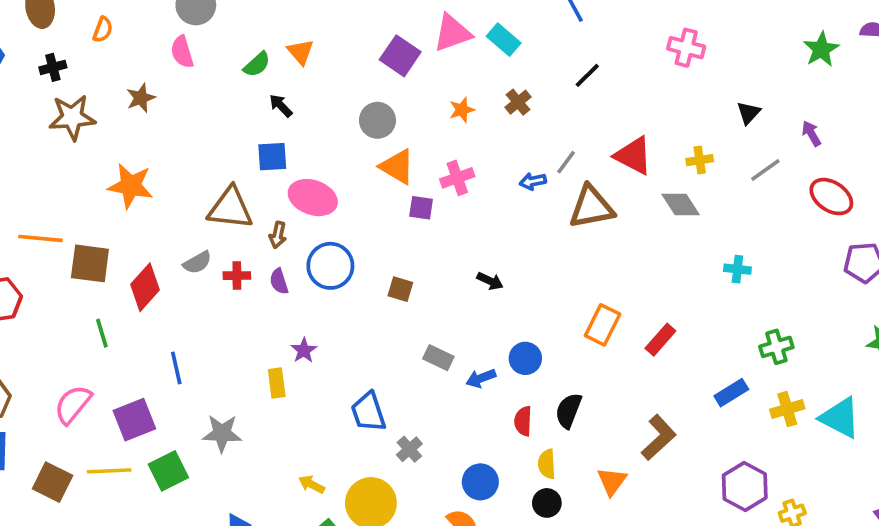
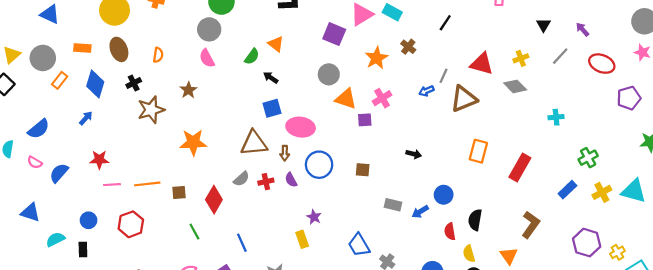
orange star: (462, 110) -> (376, 58), size x1.5
brown square: (90, 263) -> (179, 192), size x0.6
orange rectangle: (603, 325) -> (478, 151), moved
red rectangle: (660, 340) -> (520, 167), size x1.4

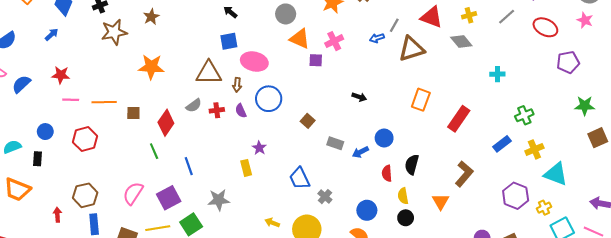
brown square: (363, 170) -> (308, 121), moved, turned 32
cyan triangle: (634, 191) -> (556, 174), moved
green line: (194, 232) -> (154, 151), moved

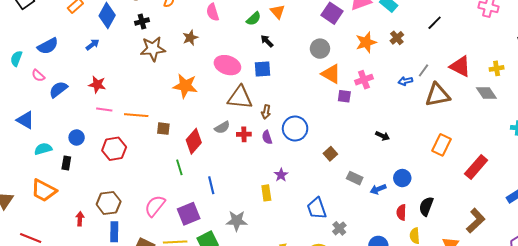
pink ellipse: (254, 62) -> (227, 65), moved

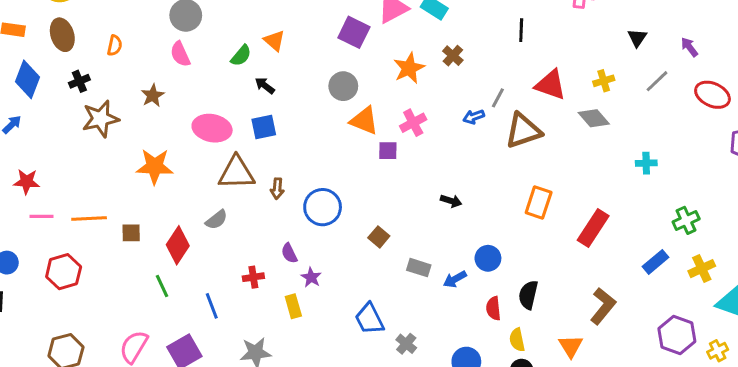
black line: (435, 23) -> (521, 30), moved, turned -35
red cross: (244, 134) -> (253, 277), moved
purple semicircle: (267, 137) -> (289, 253), moved

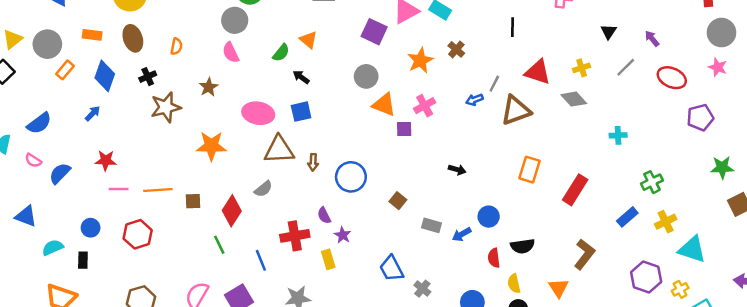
red cross: (253, 277) -> (295, 236), size x1.6
black semicircle: (528, 295) -> (523, 246), turned -110

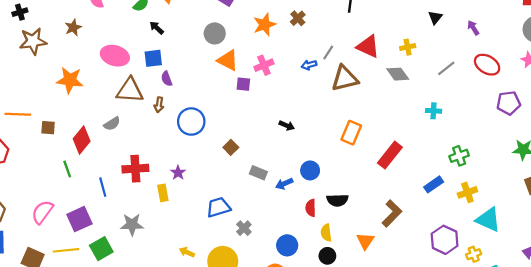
gray line: (626, 67) -> (446, 68), moved
purple semicircle: (324, 215) -> (167, 79), moved
blue trapezoid: (392, 269) -> (218, 207), turned 95

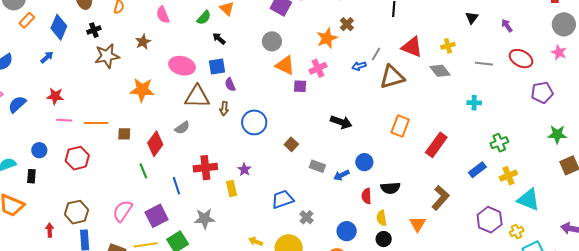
orange star: (265, 25) -> (327, 38), moved
gray line: (446, 68) -> (484, 64), turned 48
black arrow: (287, 126) -> (341, 122), size x1.5

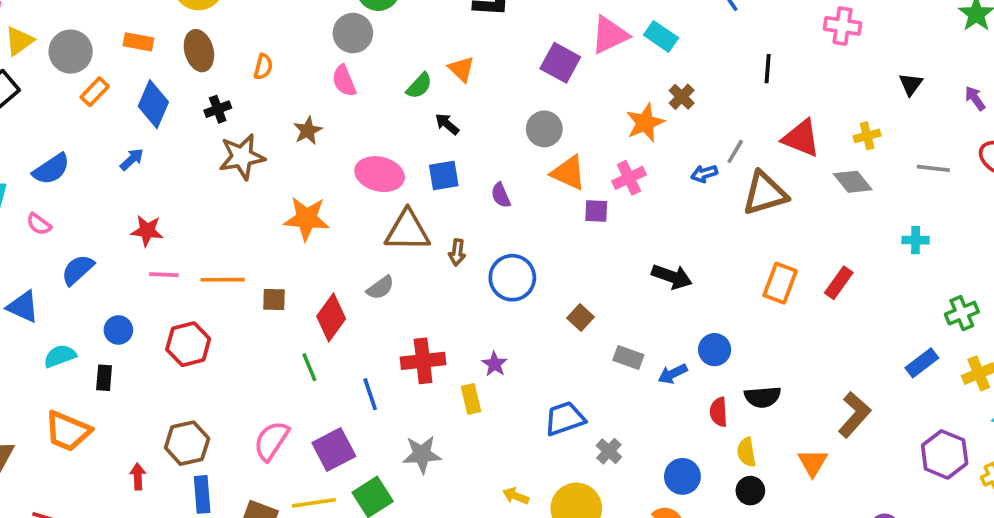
purple semicircle: (230, 85) -> (501, 195), moved
blue semicircle: (17, 104) -> (78, 270), moved
red rectangle: (436, 145) -> (839, 283), moved, size x0.7

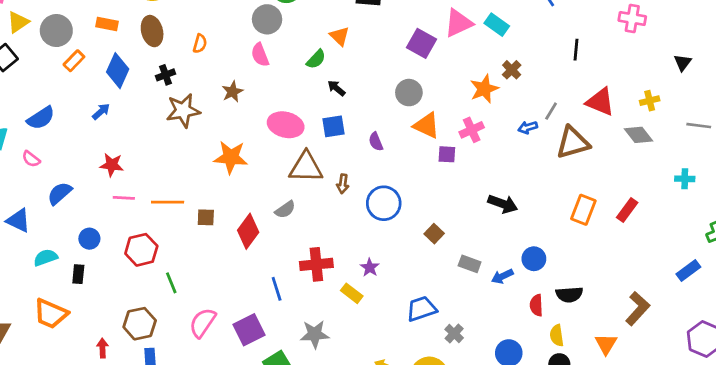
orange triangle: (461, 69) -> (339, 36), moved
green line: (309, 367) -> (171, 283), moved
yellow rectangle: (471, 399) -> (352, 293), turned -40

